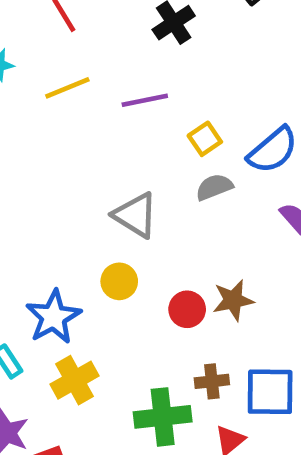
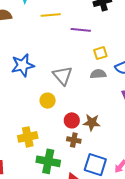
blue star: (53, 317) -> (23, 65), moved
yellow cross: (74, 380) -> (28, 137), moved
brown cross: (212, 381) -> (74, 140), moved

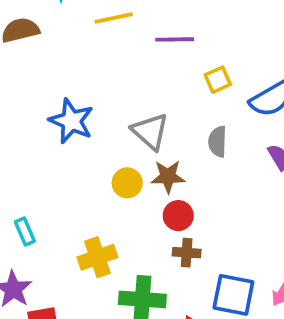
blue star: (23, 65) -> (71, 121), turned -30
gray semicircle: (98, 74) -> (218, 142), moved, turned -77
brown star: (92, 123) -> (168, 177), moved

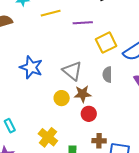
yellow square: (218, 80) -> (106, 43), size x1.5
brown cross: (187, 253) -> (99, 141), moved
yellow cross: (97, 257) -> (48, 137), turned -30

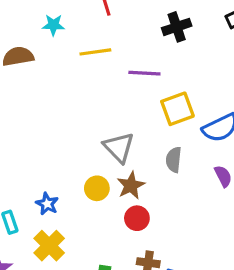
blue star: (31, 67) -> (47, 204), moved, size x0.6
brown star: (83, 94) -> (131, 186), turned -30
yellow cross: (48, 137) -> (49, 246), moved

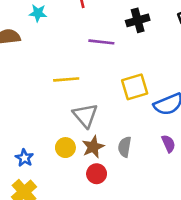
yellow line: (95, 52) -> (66, 79), moved
purple line: (144, 73) -> (101, 42), moved
gray semicircle: (174, 160) -> (125, 147), moved

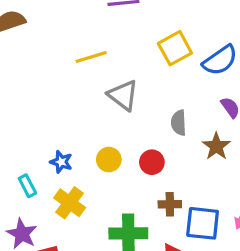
brown star: (93, 147) -> (216, 146), moved
yellow circle: (65, 148) -> (109, 160), moved

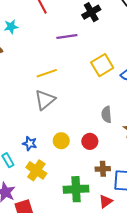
gray triangle: (123, 95) -> (45, 100), moved, turned 45

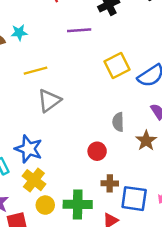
cyan star: (11, 27) -> (19, 33), moved
yellow line: (47, 73) -> (35, 71), moved
yellow circle: (61, 141) -> (45, 205), moved
blue star: (30, 143) -> (29, 149), size x1.6

